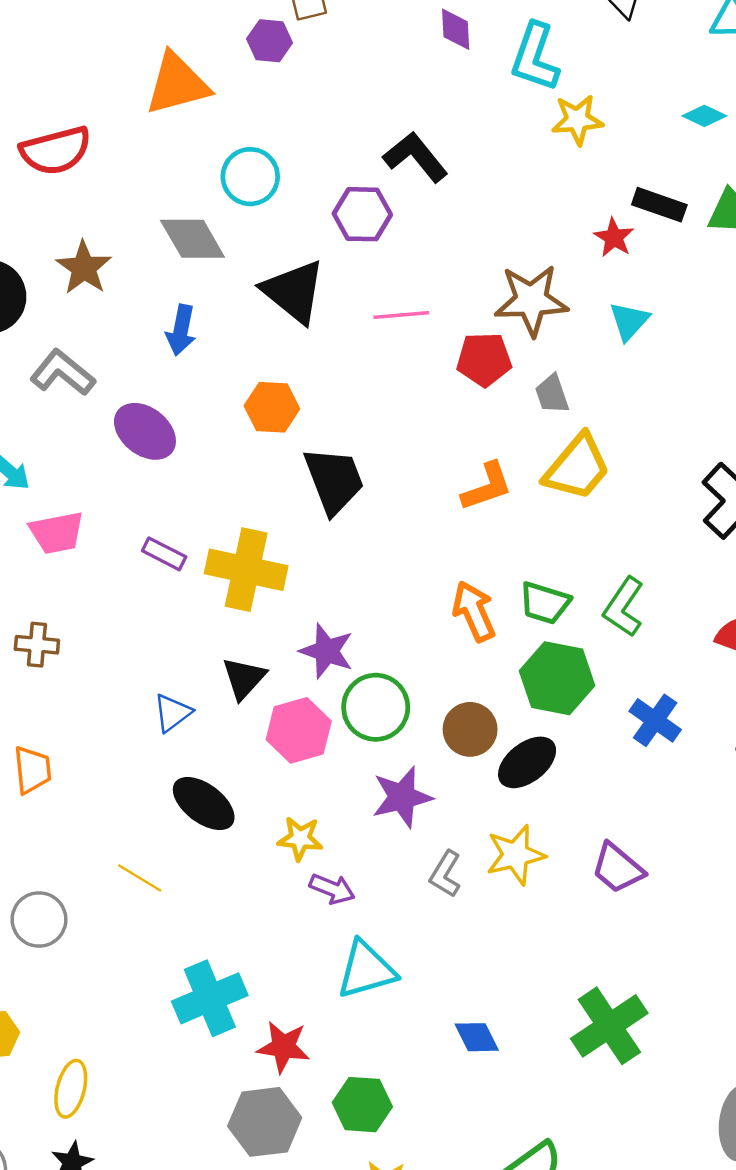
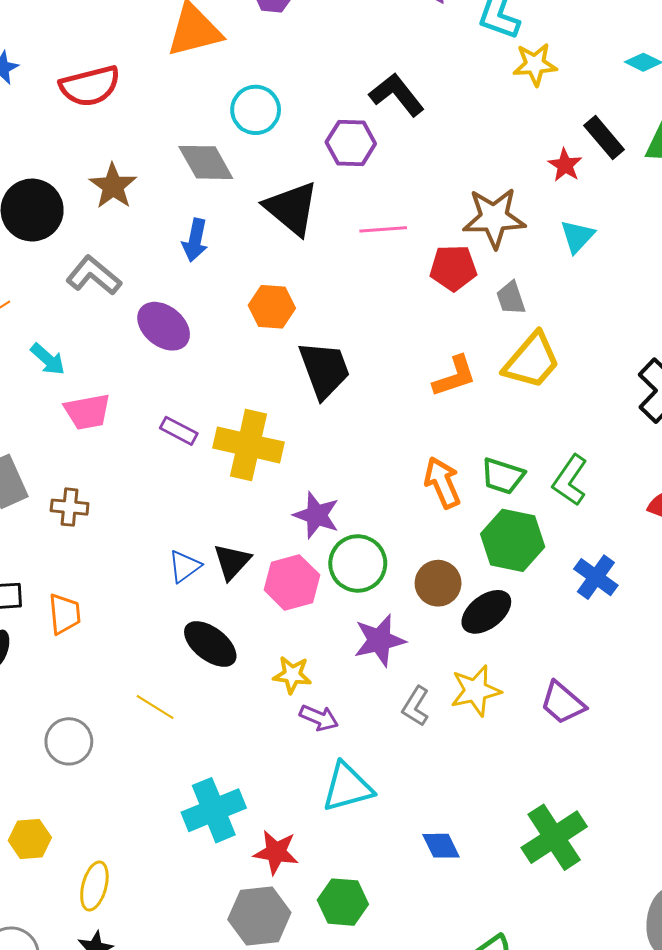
black rectangle: (659, 205) -> (604, 137), turned 30
black triangle: (244, 678) -> (232, 562), moved

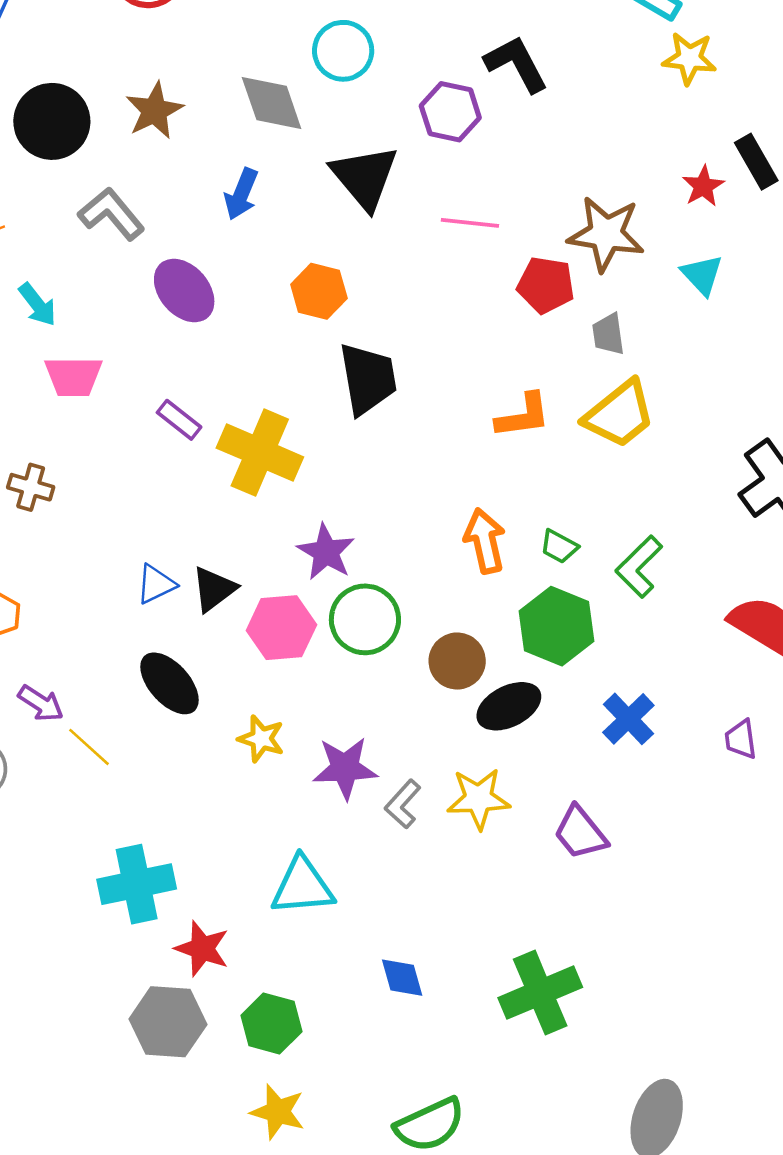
cyan triangle: (577, 236) -> (702, 275), turned -36
green trapezoid: (503, 476) -> (559, 546), size x0.7
blue cross: (596, 577) -> (628, 719), moved
purple star: (379, 640) -> (345, 768), moved
purple arrow: (319, 718) -> (41, 703), moved

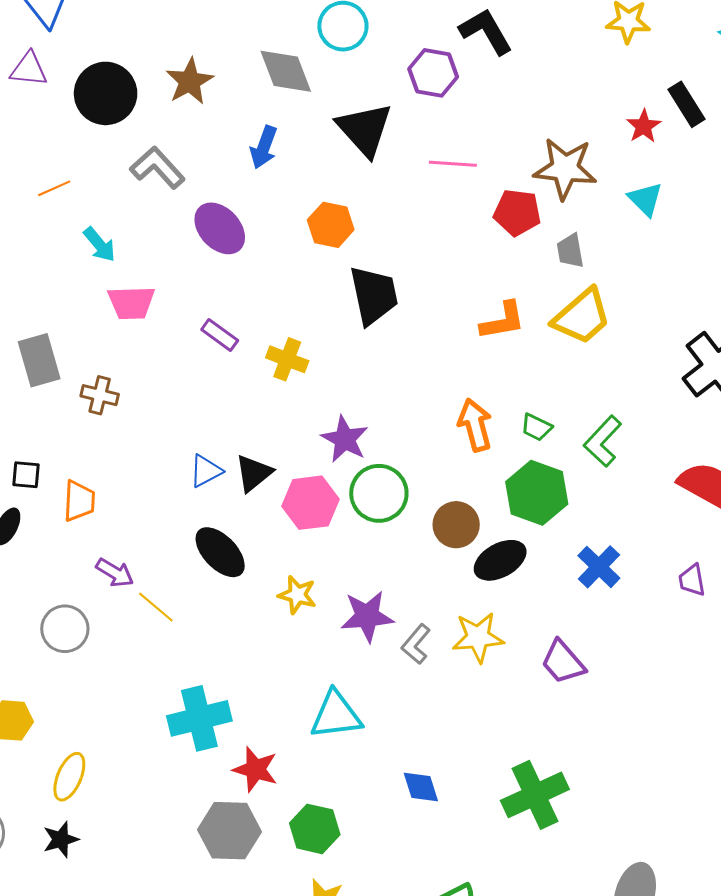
yellow cross: (260, 452) -> (287, 359), size x0.6

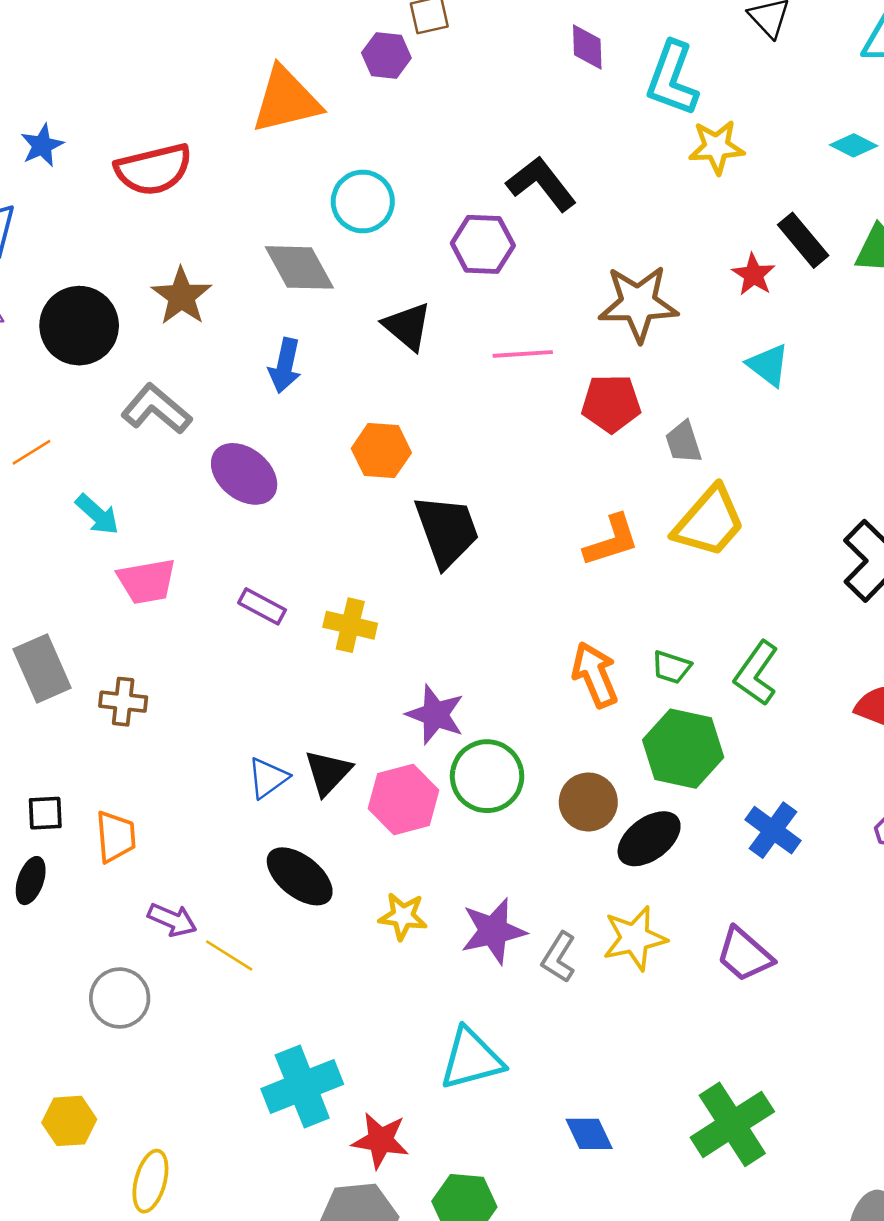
black triangle: (365, 129) -> (407, 326), size x0.7
brown star: (565, 168) -> (638, 303), moved

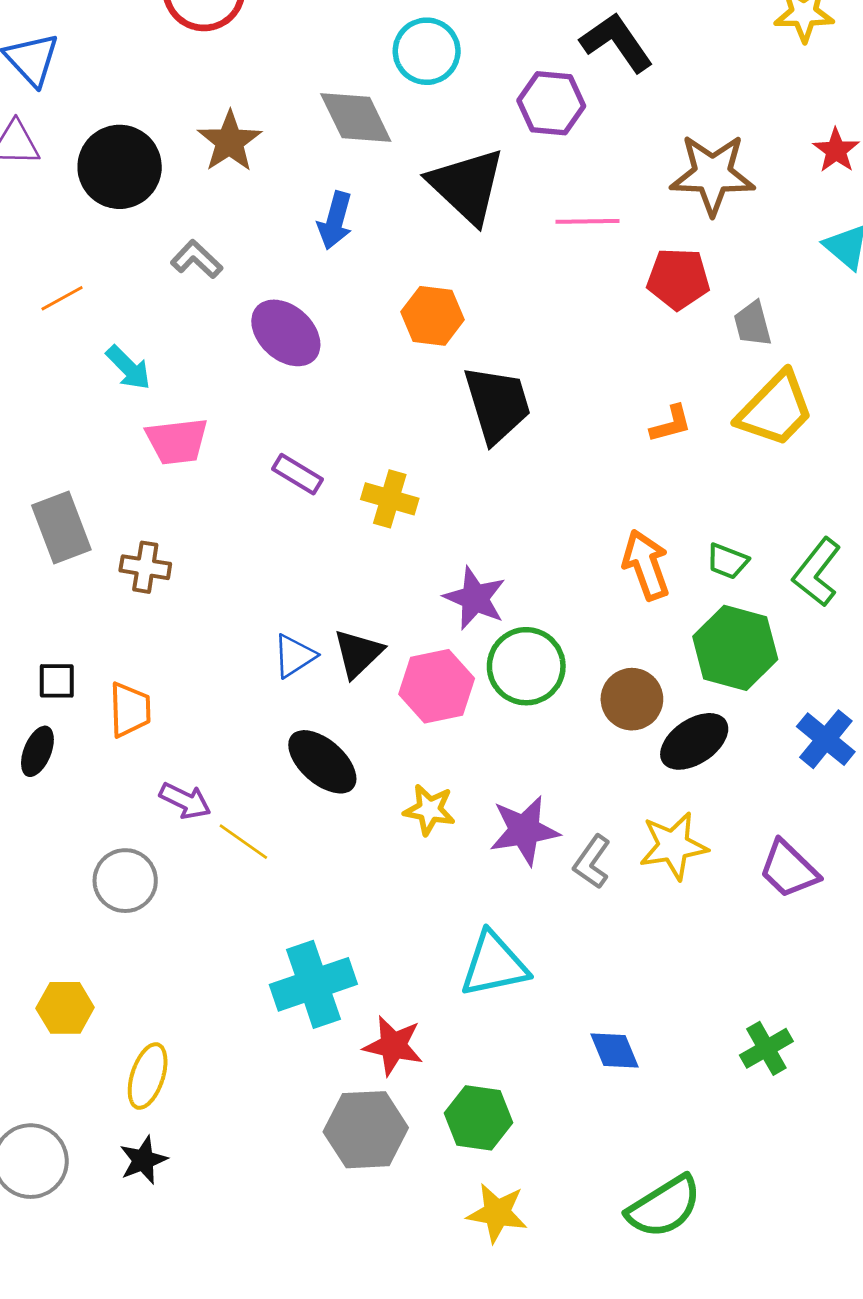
black triangle: (407, 326) -> (467, 186), size x1.5
gray L-shape: (156, 409) -> (197, 259), size x0.7
orange L-shape: (611, 541) -> (671, 424), size x0.7
green cross: (732, 1124) -> (766, 1048), size x0.6

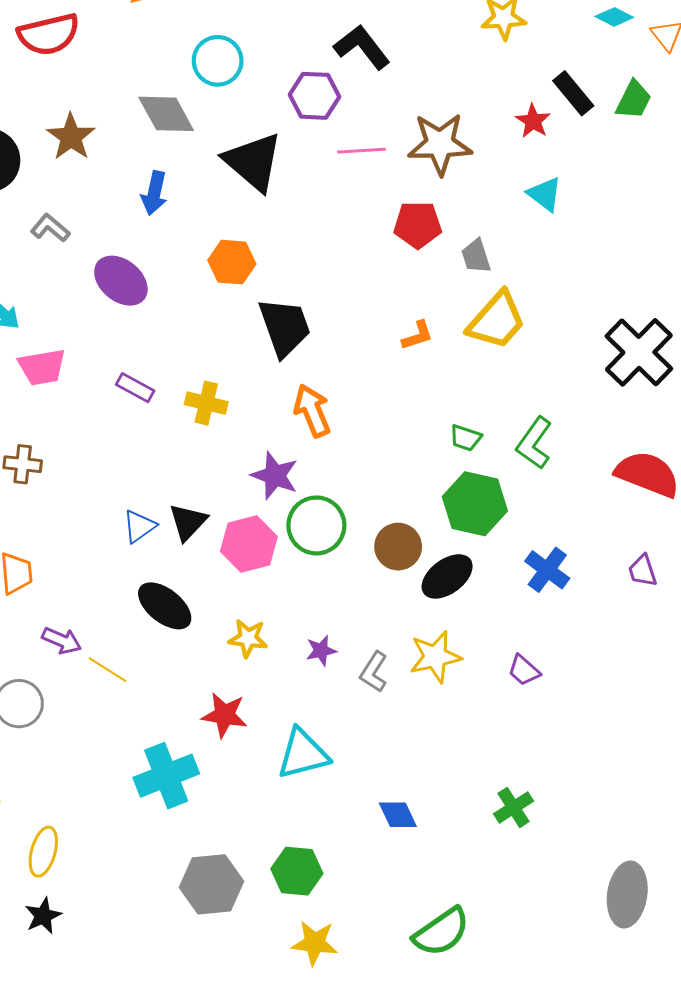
pink line: (587, 221) -> (361, 151), moved
orange arrow: (646, 565) -> (312, 411), moved
purple star: (524, 830) -> (321, 651), size x0.6
purple trapezoid: (789, 869) -> (524, 670), size x0.7
red star: (393, 1046) -> (225, 715), moved

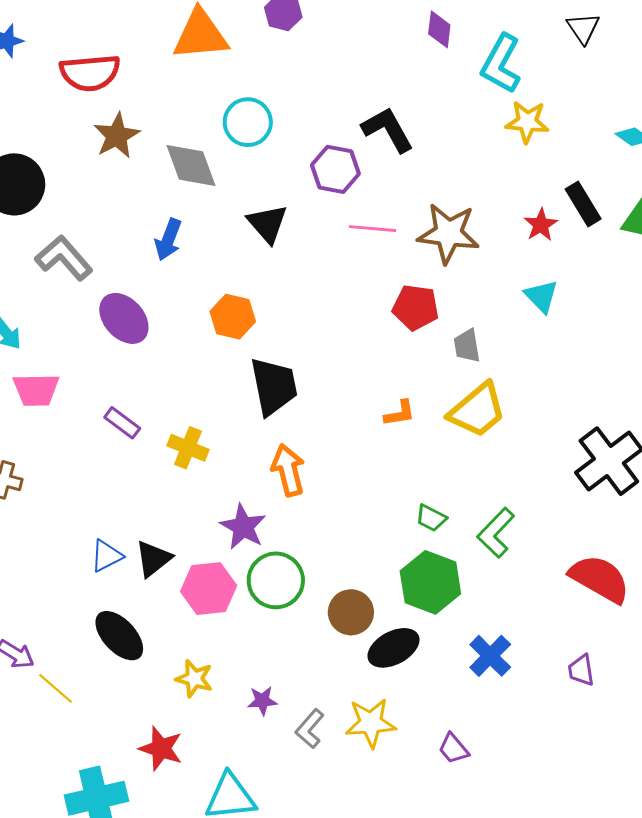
brown star: (71, 137) -> (117, 136), moved
black triangle: (253, 162) -> (267, 224), size x0.7
gray L-shape: (50, 228) -> (64, 258), size x1.5

